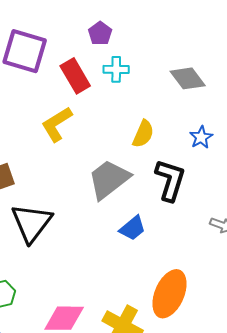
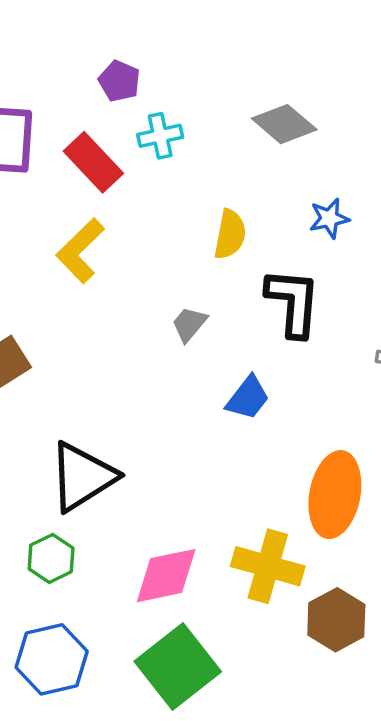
blue star: (201, 137) -> (329, 218), turned 30
gray trapezoid: (109, 179) -> (189, 324), size x0.5
black triangle: (32, 223) -> (82, 477), moved, turned 33

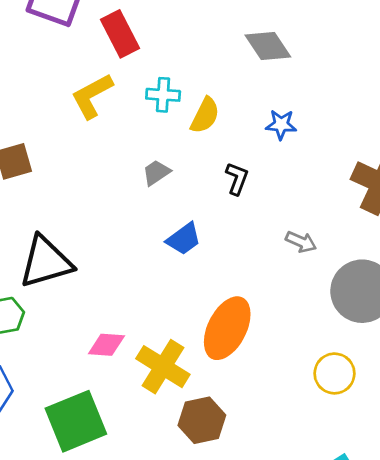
cyan cross: (160, 136) -> (163, 95), moved
black L-shape: (293, 302) -> (237, 179), size x0.6
pink diamond: (166, 576) -> (106, 345), moved, size x0.7

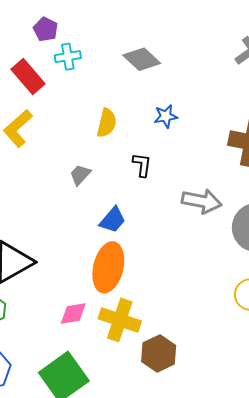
cyan cross: (163, 95) -> (68, 57), moved
gray arrow: (301, 242) -> (202, 201), size x1.6
orange ellipse: (227, 328) -> (108, 267), moved

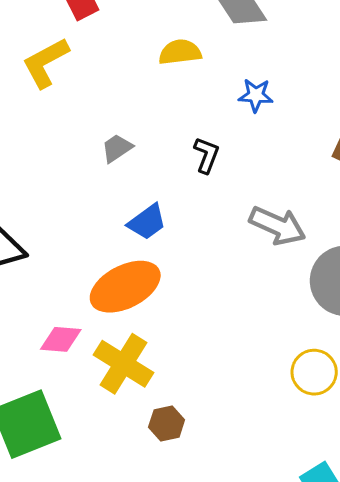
yellow semicircle: (107, 123) -> (180, 52), moved, turned -124
orange ellipse: (108, 267) -> (125, 287), turned 36
brown hexagon: (159, 353) -> (167, 424), size x0.7

